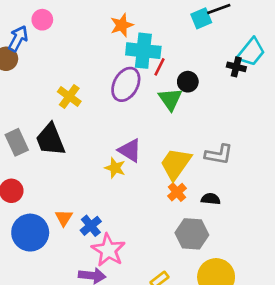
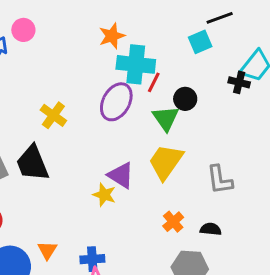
cyan square: (201, 18) -> (200, 42), moved
gray L-shape: (219, 154) -> (220, 180), turned 72
yellow trapezoid: (176, 164) -> (166, 162), moved
blue cross: (91, 226) -> (92, 259), moved, turned 35

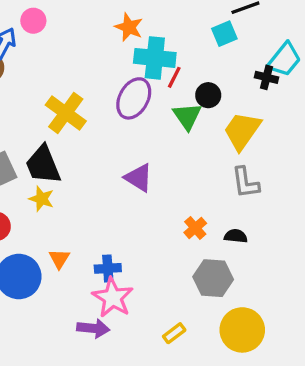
orange star: (112, 36) -> (129, 27), turned -30
yellow cross: (53, 115) -> (66, 113), size x1.4
yellow trapezoid: (166, 162) -> (242, 131), moved
yellow star: (104, 195) -> (41, 199), moved

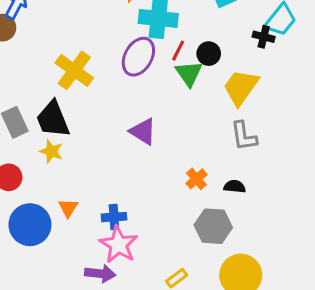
red line: (174, 77) -> (178, 51), moved

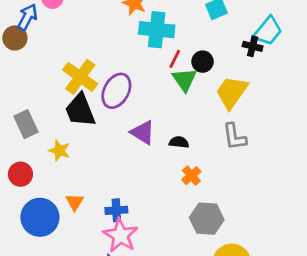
purple ellipse: (138, 57) -> (116, 91), moved
black trapezoid: (53, 119) -> (80, 110), moved
black semicircle: (235, 186) -> (179, 142), moved

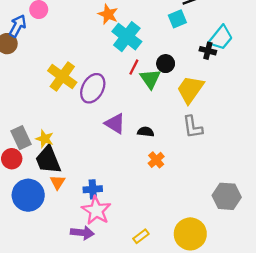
cyan cross: (157, 30) -> (127, 37), turned 32
red line: (175, 59) -> (134, 67), moved
black trapezoid: (80, 110) -> (48, 160), moved
gray rectangle: (26, 124) -> (21, 138), moved
gray hexagon: (207, 219) -> (227, 196), moved

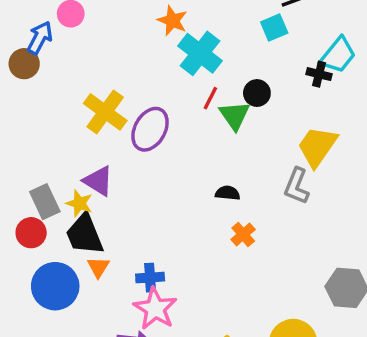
yellow trapezoid: (190, 89) -> (317, 146), moved
purple triangle: (115, 123) -> (98, 181), moved
gray L-shape: (193, 127) -> (297, 186), turned 30

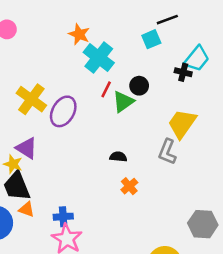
green triangle: (235, 115) -> (123, 102), turned 30
orange triangle: (98, 267) -> (26, 209), turned -42

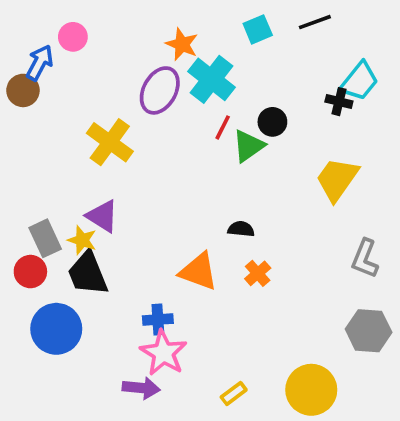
cyan square: (151, 39) -> (258, 29), moved
purple ellipse: (63, 111) -> (160, 90), moved
gray L-shape: (167, 152) -> (365, 259), moved
orange triangle: (26, 209) -> (199, 272), moved, size x1.6

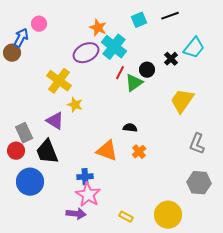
purple ellipse: (160, 90) -> (86, 53), turned 35
black cross: (339, 102) -> (171, 59), moved, turned 32
yellow star: (82, 240) -> (75, 105), moved
yellow rectangle: (234, 393) -> (126, 217), turned 64

